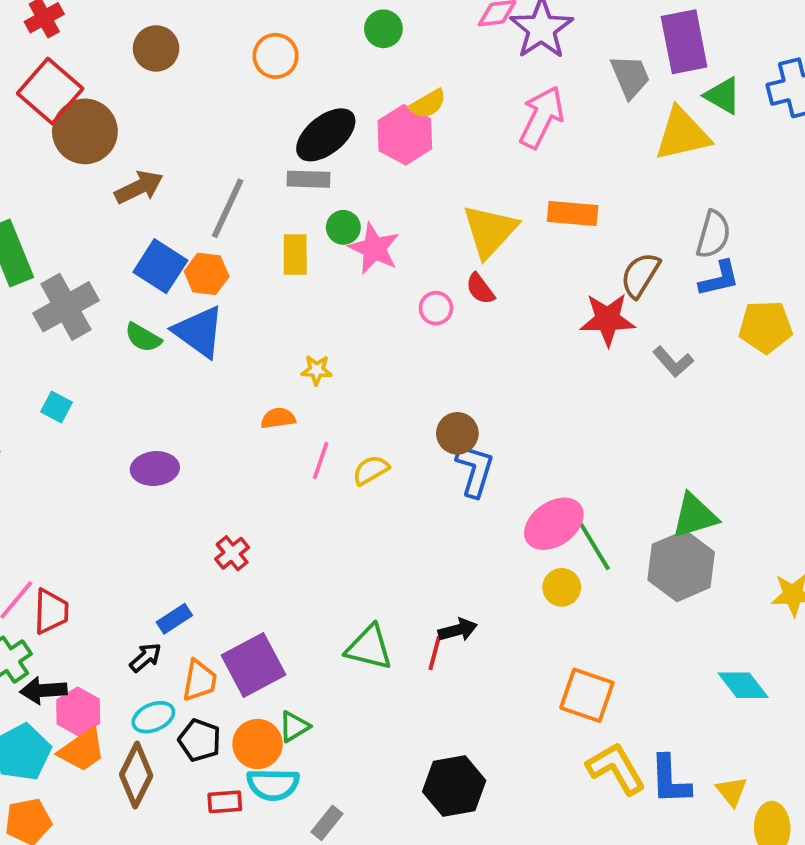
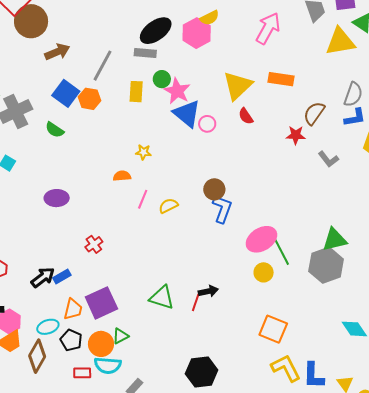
red semicircle: (480, 289) -> (246, 116), moved
red star: (607, 319) -> (296, 135), size x0.7
blue triangle: (199, 332) -> (187, 114), moved
black arrow: (146, 657) -> (43, 277), moved, size x1.4

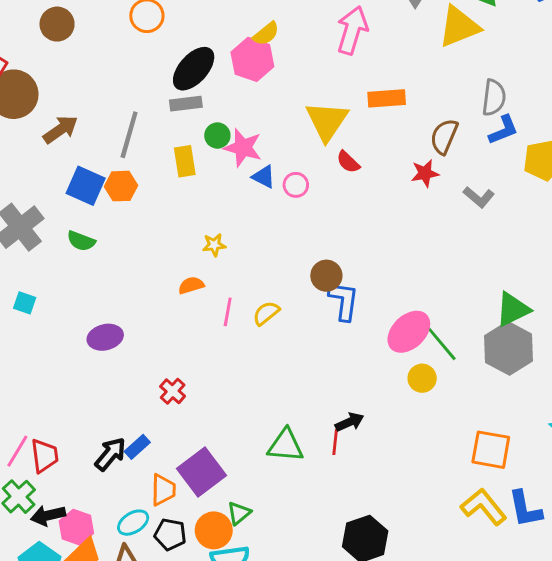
blue triangle: (187, 114) -> (264, 177), size x0.6
orange square: (273, 329) -> (491, 450), moved

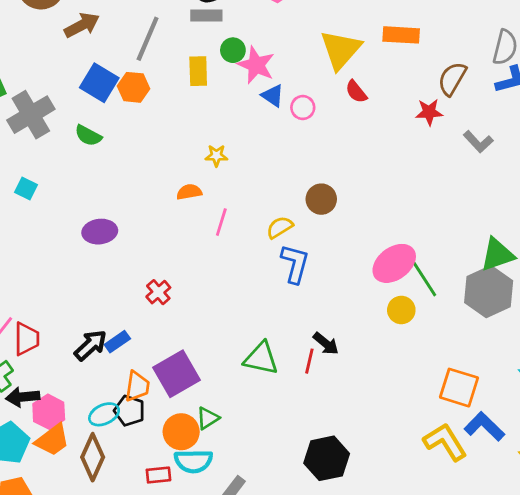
blue L-shape: (344, 301) -> (295, 264), moved
yellow semicircle: (266, 313) -> (280, 227), moved
black arrow: (350, 422) -> (326, 344), turned 56
blue L-shape: (525, 509) -> (484, 426), moved, turned 138
black pentagon: (170, 534) -> (129, 411), moved

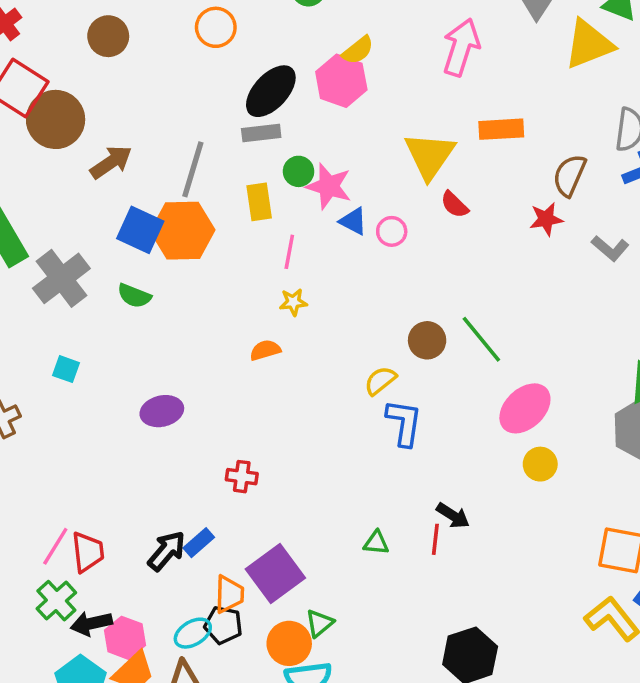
orange hexagon: (133, 87) -> (183, 231), size x1.6
pink line: (221, 222) -> (289, 252), moved
green line: (423, 277) -> (481, 339), moved
red cross: (158, 292) -> (242, 477), turned -35
green triangle: (261, 358) -> (376, 543), size x0.6

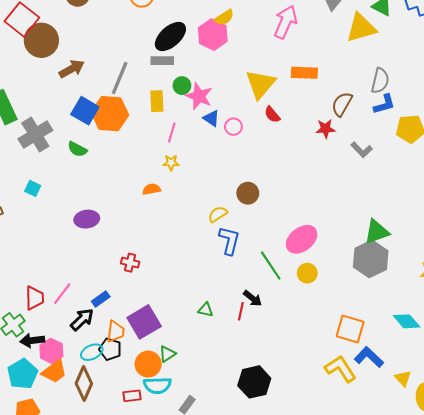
green line: (481, 339) -> (271, 265), moved
pink line: (55, 546) -> (62, 294), moved
black arrow: (167, 551) -> (82, 320), moved

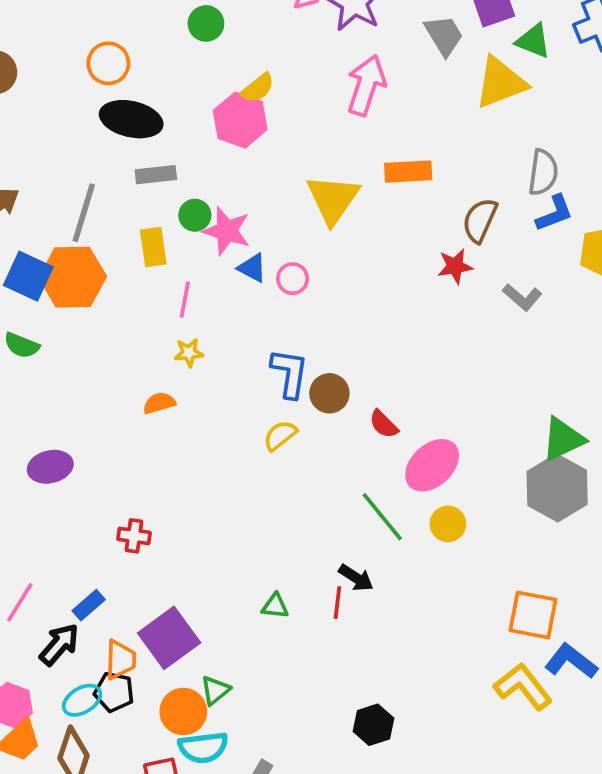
black ellipse: (170, 36) -> (131, 119), moved, turned 60
red semicircle: (272, 115) -> (384, 424), moved
blue L-shape: (229, 241) -> (290, 373), moved
black hexagon: (254, 382) -> (373, 725), size x0.7

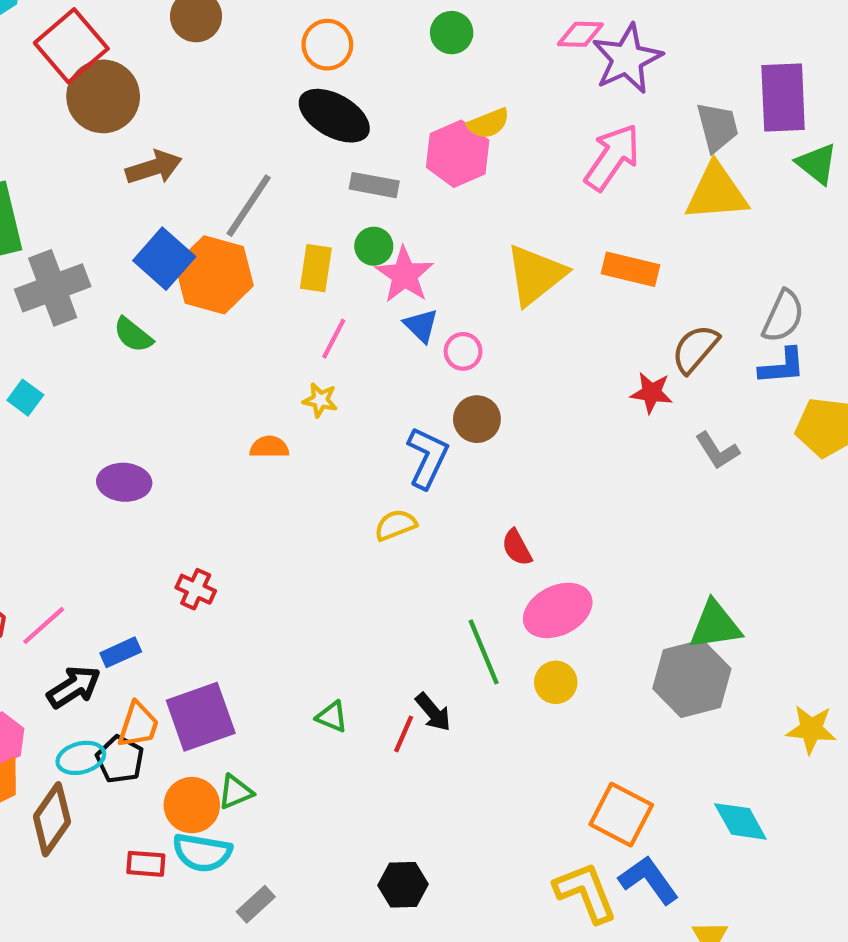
yellow triangle: (501, 83) -> (716, 192), moved
gray rectangle: (156, 175) -> (374, 185), moved
brown circle: (329, 393) -> (477, 419), moved

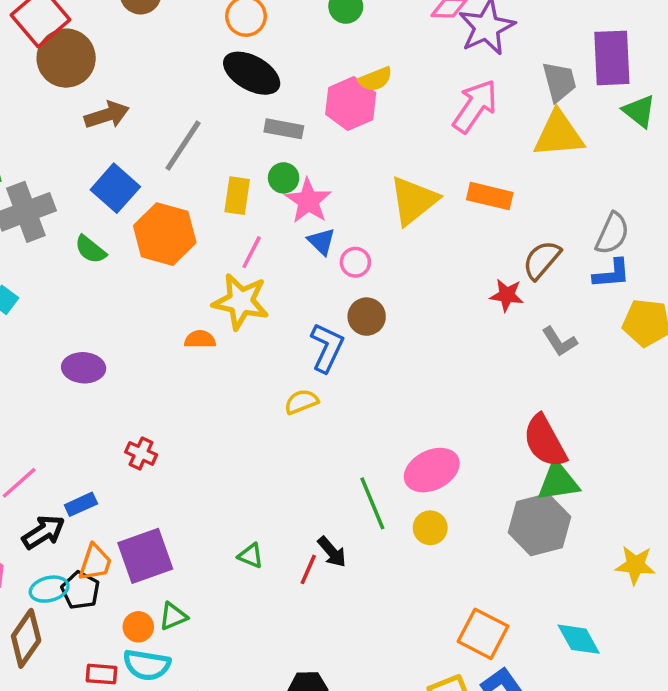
orange hexagon: (214, 275) -> (165, 234), moved
yellow star: (320, 400) -> (241, 301), size x2.0
red semicircle: (517, 548) -> (545, 441), moved, size x1.8
orange circle: (192, 805) -> (138, 627), size x0.7

